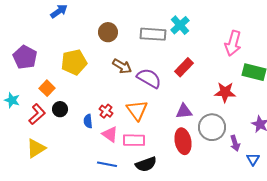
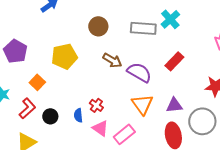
black circle: (60, 109) -> (50, 116), moved
orange triangle: (137, 110) -> (142, 104), moved
pink rectangle: (134, 140) -> (124, 134), turned -40

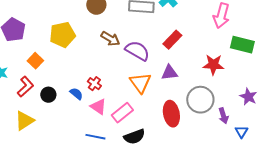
purple triangle: (174, 105) -> (169, 73), moved
blue semicircle: (78, 115) -> (76, 94), turned 136

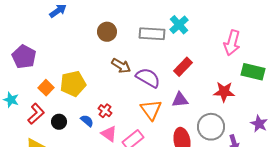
yellow pentagon: (62, 35) -> (73, 84), moved

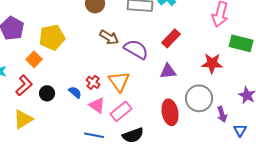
yellow pentagon: (73, 84) -> (52, 37), moved
orange triangle: (151, 110) -> (119, 81), moved

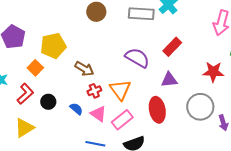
brown arrow: (109, 37) -> (84, 69), moved
red cross: (93, 82) -> (94, 91), turned 32
blue semicircle: (75, 92) -> (76, 109), moved
red ellipse: (170, 112) -> (157, 110), moved

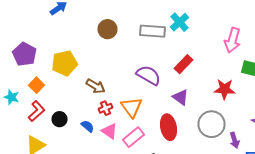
orange square: (35, 68) -> (36, 85), moved
purple triangle: (169, 80) -> (180, 97), turned 42

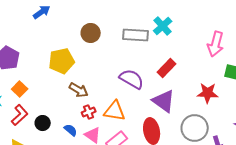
yellow pentagon: (64, 63) -> (62, 61), moved
purple triangle: (180, 97) -> (164, 101), size x1.4
orange triangle: (132, 107) -> (115, 111), turned -45

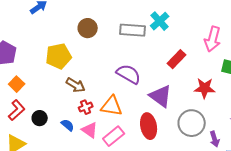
red rectangle: (167, 68) -> (177, 59), moved

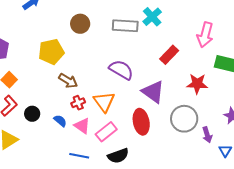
orange triangle: (112, 106) -> (104, 102), turned 45

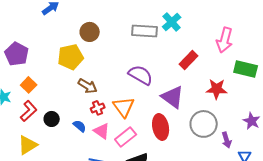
brown circle: (80, 24) -> (90, 32), moved

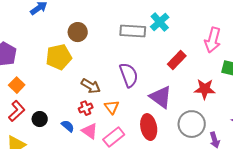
purple semicircle: (141, 75) -> (129, 75), turned 40
brown arrow: (88, 86) -> (91, 86), moved
orange triangle: (124, 107) -> (112, 107), size x0.7

